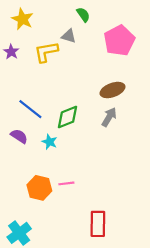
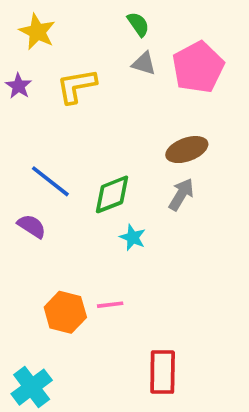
gray triangle: (69, 36) -> (144, 64), moved
cyan star: (50, 142) -> (133, 237), moved

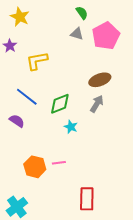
green semicircle: (138, 24) -> (82, 13), moved
yellow L-shape: (77, 86) -> (37, 61), moved

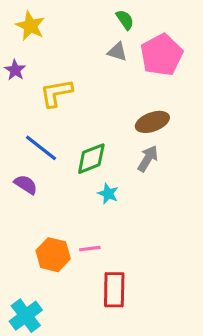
red rectangle: (87, 199) -> (114, 290), moved

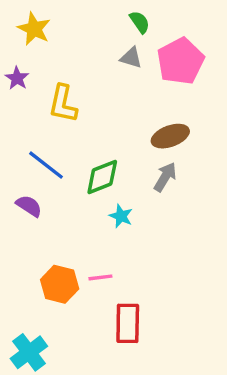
yellow L-shape: (56, 93) -> (63, 104), turned -68

